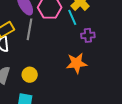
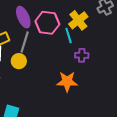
yellow circle: (30, 75) -> (19, 61), moved

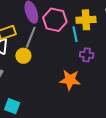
yellow cross: (78, 20) -> (86, 20), turned 30

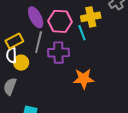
purple cross: (87, 55) -> (58, 53), moved, size x1.5
yellow circle: (23, 56) -> (21, 63), moved

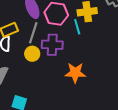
yellow circle: (21, 63) -> (32, 54), moved

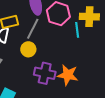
purple cross: (52, 45) -> (45, 73), moved

